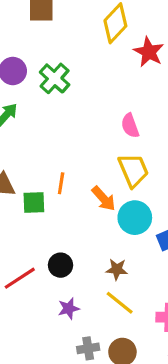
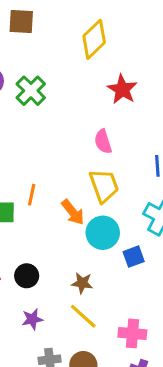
red star: (149, 52) -> (122, 89), moved

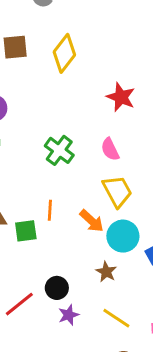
yellow diamond: (94, 39) -> (64, 53), moved
green cross: (31, 91) -> (59, 150), moved
brown star: (82, 283) -> (106, 272), moved, turned 30
purple star: (32, 319) -> (69, 315), moved

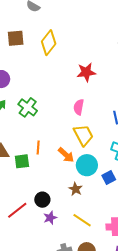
red star: (121, 97) -> (86, 72), turned -30
pink semicircle: (110, 149) -> (79, 107), turned 35
green cross: (59, 150) -> (28, 107), moved

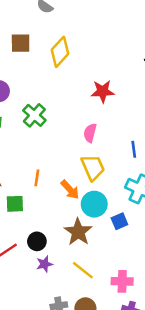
green cross: (28, 107) -> (34, 115), moved
green square: (22, 161) -> (15, 204), moved
brown star: (76, 189) -> (78, 232), size x1.6

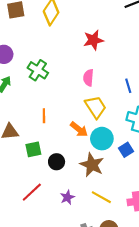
orange line: (37, 178) -> (44, 116), moved
black circle: (37, 241) -> (57, 162), moved

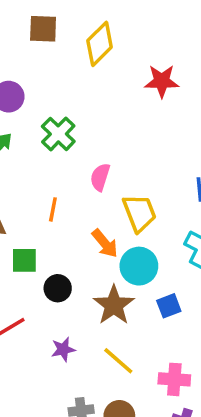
red star: (93, 40) -> (162, 81), moved
pink semicircle: (88, 78) -> (100, 177), moved
blue square: (126, 150) -> (169, 306), moved

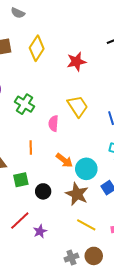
yellow trapezoid: (139, 213) -> (78, 106), moved
purple star: (63, 349) -> (40, 231), moved

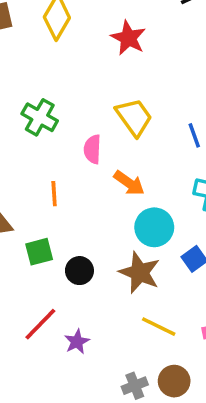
red star: (76, 62) -> (128, 38), turned -30
orange arrow: (64, 160) -> (129, 183), moved

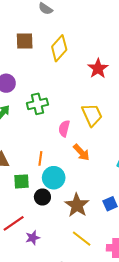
green cross: (40, 117) -> (37, 104), turned 36
orange line: (54, 194) -> (40, 158), moved
cyan circle: (154, 227) -> (54, 178), moved

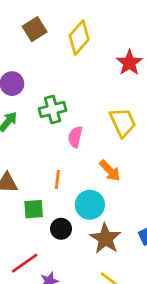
brown square: (25, 41) -> (35, 29), turned -30
pink semicircle: (64, 129) -> (75, 137), moved
cyan circle: (54, 178) -> (90, 205), moved

